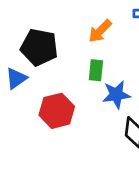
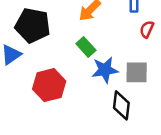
green rectangle: (96, 70) -> (86, 47), turned -48

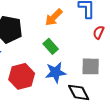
blue star: (105, 70) -> (56, 72), moved
black diamond: (121, 105) -> (79, 92), turned -35

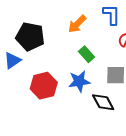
green rectangle: (51, 46) -> (86, 54), moved

